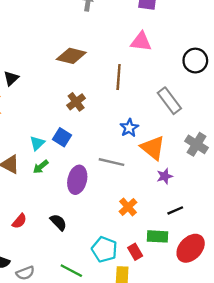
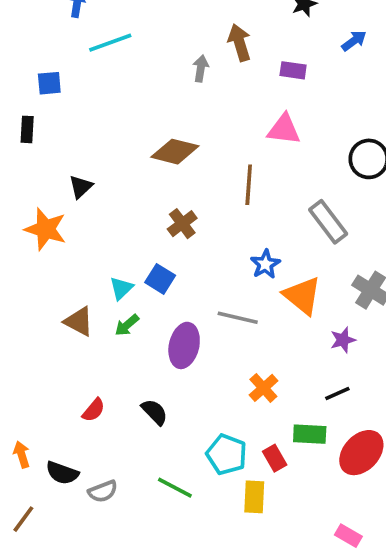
purple star: (165, 176) -> (343, 340), moved

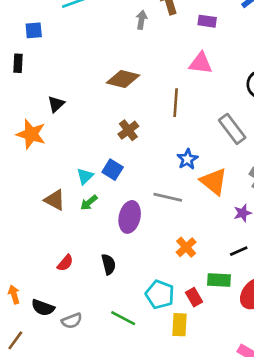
black semicircle: (155, 412) -> (109, 264), turned 30

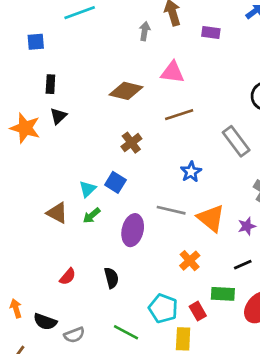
black rectangle: (18, 63) -> (50, 84), moved
pink triangle: (201, 63) -> (172, 72), moved
brown line: (176, 103) -> (179, 115), turned 68
orange star: (31, 134) -> (25, 128), moved
orange triangle: (214, 181) -> (211, 218), moved

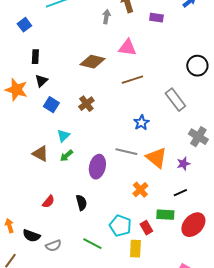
blue square: (36, 42) -> (24, 25), turned -32
brown cross: (131, 143) -> (86, 104), moved
blue square: (115, 182) -> (51, 105), moved

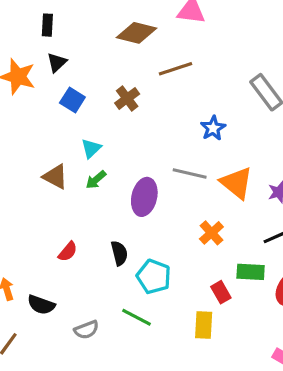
brown line: (132, 80) -> (176, 69), moved
cyan pentagon: (120, 226) -> (154, 277), moved
gray semicircle: (53, 246) -> (86, 330), moved

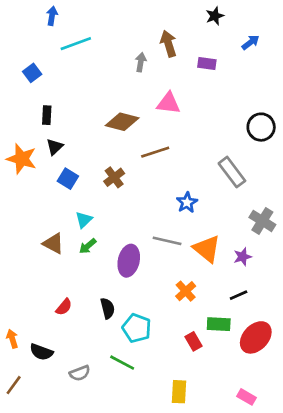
yellow rectangle: (204, 325) -> (179, 392), moved

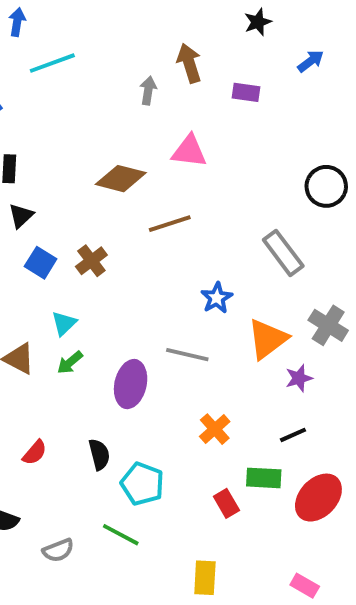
brown cross: (114, 177) -> (91, 261), moved
orange triangle: (207, 249) -> (268, 339), moved, turned 44

